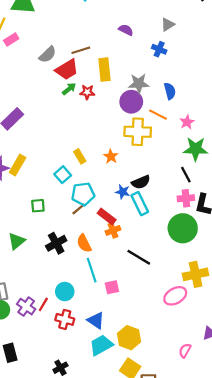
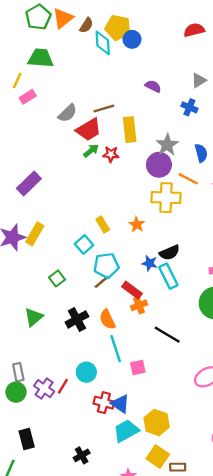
gray star: (139, 84) -> (167, 145), turned -30
green square: (38, 206) -> (57, 278), turned -32
red cross: (65, 319) -> (104, 403), moved

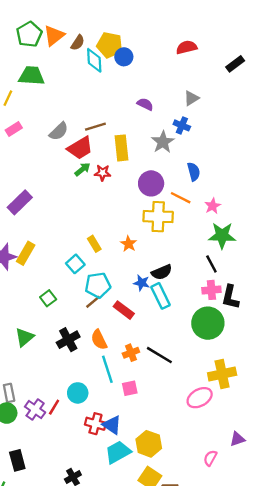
pink rectangle: (28, 97) -> (14, 129), moved
gray star: (167, 145) -> (163, 142), moved
orange cross: (139, 305) -> (131, 353), moved

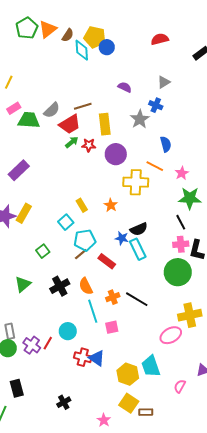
green trapezoid: (32, 76) -> (29, 120), moved
purple circle: (151, 183) -> (116, 154), moved
cyan trapezoid: (118, 452) -> (151, 366), moved, turned -80

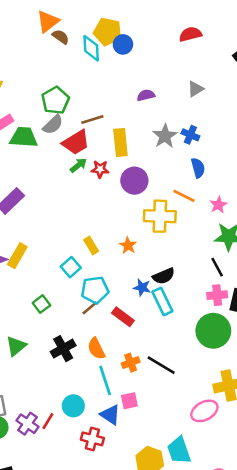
green pentagon: (27, 28) -> (55, 100), moved
brown semicircle: (68, 35) -> (61, 37), moved, turned -88
purple semicircle: (125, 87) -> (146, 95), turned -40
blue cross: (156, 105) -> (190, 135), moved
blue triangle: (97, 358) -> (110, 415), moved

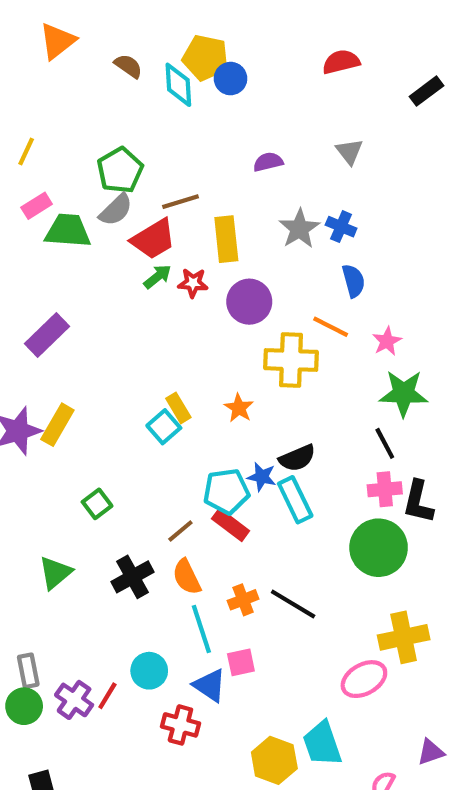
orange triangle: (48, 21) -> (57, 41), moved
gray triangle: (195, 89) -> (349, 152), turned -36
cyan square: (71, 267) -> (164, 427), moved
cyan pentagon: (95, 290) -> (226, 491), moved
brown line: (90, 308) -> (180, 531), moved

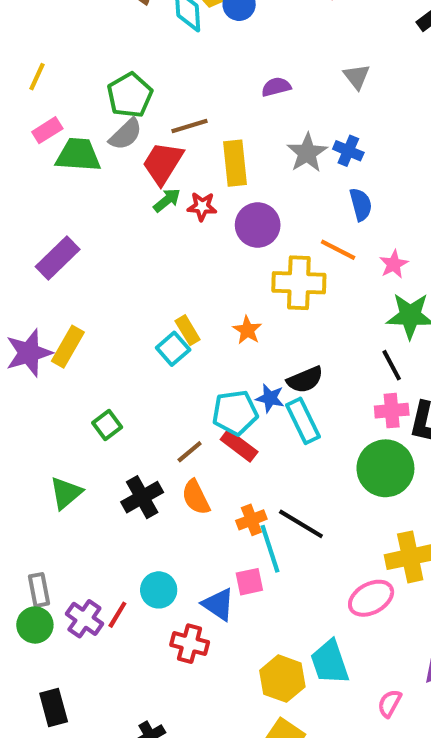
red trapezoid: (153, 239) -> (163, 163), turned 153
cyan line: (201, 629) -> (270, 549), moved

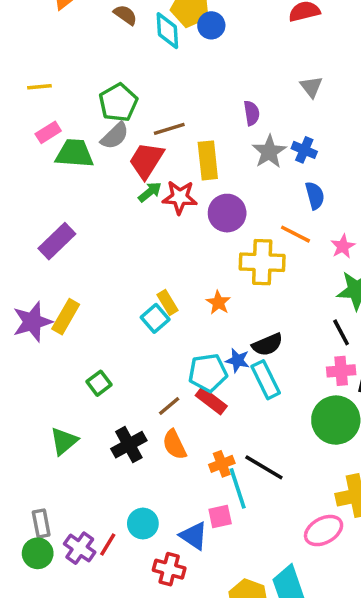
yellow line: (37, 77) -> (39, 87), turned 60
purple semicircle: (276, 87) -> (252, 113), moved, turned 95
red star: (202, 206) -> (180, 197), size x1.4

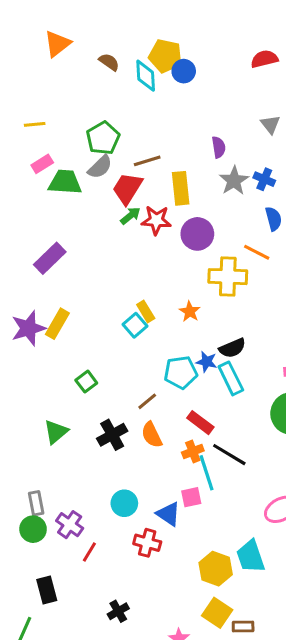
red rectangle: (211, 401) -> (200, 423), moved
red line: (108, 545) -> (89, 552), moved

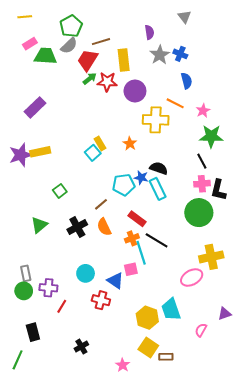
yellow rectangle: (57, 324) -> (40, 152), turned 48
black semicircle: (232, 348) -> (159, 168), turned -138
purple cross: (70, 525) -> (48, 288), turned -30

